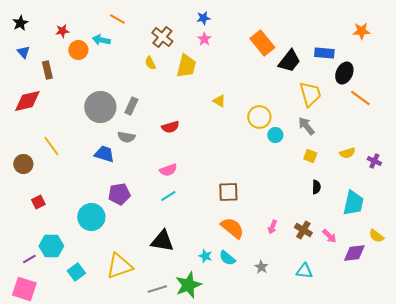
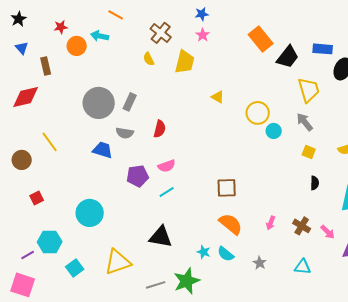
red semicircle: (170, 127) -> (160, 129), moved, turned -60
purple pentagon: (119, 194) -> (138, 176), moved

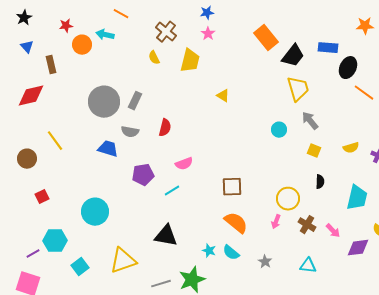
yellow trapezoid: (309, 90) -> (298, 89), moved
yellow circle: (258, 113) -> (288, 199), moved
pink semicircle: (167, 166) -> (184, 164), moved

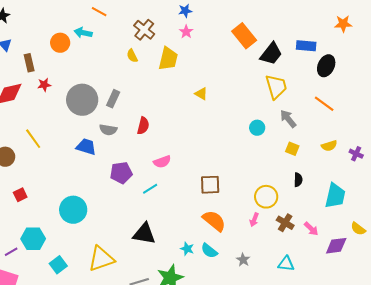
red star: (66, 26) -> (44, 85), moved
orange line: (364, 93) -> (324, 104), moved

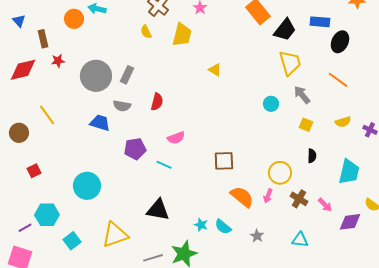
cyan line: (150, 189) -> (164, 165), turned 56
orange semicircle: (214, 221) -> (242, 197), moved

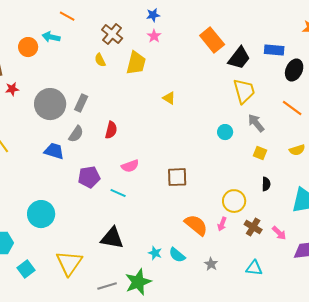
gray semicircle: (122, 106) -> (76, 134), turned -66
brown square: (224, 161) -> (177, 177), moved
yellow triangle: (115, 235) -> (69, 263), turned -36

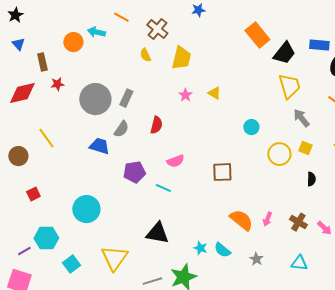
orange line: (67, 16) -> (121, 17), moved
pink star: (154, 36) -> (185, 95), moved
cyan circle: (225, 132) -> (251, 127), moved
yellow circle: (234, 201) -> (279, 154), moved

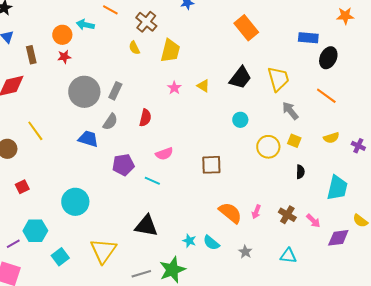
black trapezoid: (284, 53) -> (240, 78), moved
red star: (57, 84) -> (64, 57), moved

